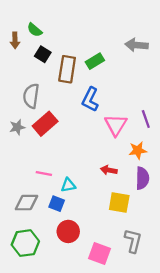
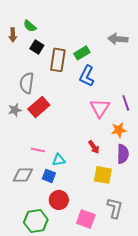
blue L-shape: (90, 99) -> (87, 76), moved
red arrow: (109, 170) -> (94, 147), turned -136
green hexagon: (25, 243) -> (36, 221), moved

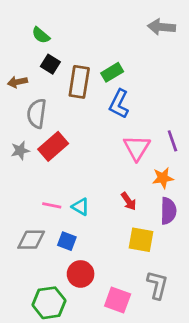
brown arrow: (13, 35) -> (17, 82), moved, turned 80
gray arrow: (118, 39) -> (161, 27), moved
cyan triangle: (59, 160) -> (81, 207), moved, turned 40

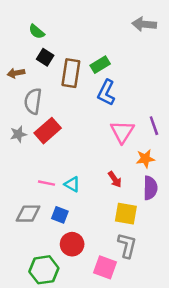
gray L-shape: (157, 285) -> (127, 245), moved

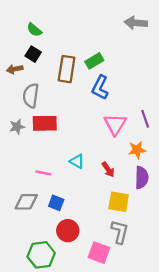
black square: (45, 57) -> (33, 54), moved
red rectangle: (48, 131) -> (45, 123), turned 40
cyan triangle: (72, 184) -> (77, 161), moved

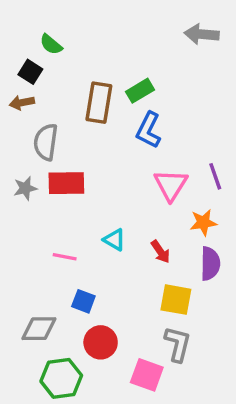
black square: (33, 54) -> (30, 72), moved
gray diamond: (26, 202) -> (39, 329), moved

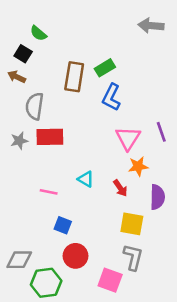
brown arrow: (22, 103) -> (17, 77), turned 36
orange star: (203, 223) -> (138, 166), moved
gray diamond: (39, 329) -> (19, 260), moved

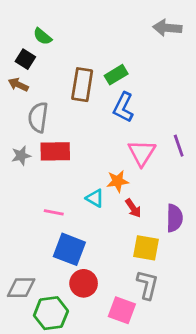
orange star: (138, 166) -> (118, 181), moved
blue square: (63, 225) -> (69, 249), size x1.6

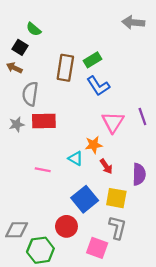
blue L-shape: (123, 107) -> (98, 86), turned -60
blue square: (69, 249) -> (85, 199), moved, turned 30

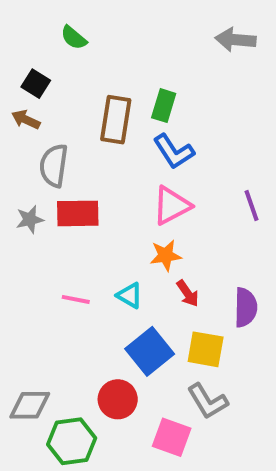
green semicircle: (34, 29) -> (74, 38), moved
green rectangle: (93, 60) -> (164, 106), turned -42
pink triangle: (113, 122) -> (172, 205), moved, turned 30
cyan triangle: (76, 158) -> (130, 295), moved
gray L-shape: (117, 228) -> (208, 401), turned 135

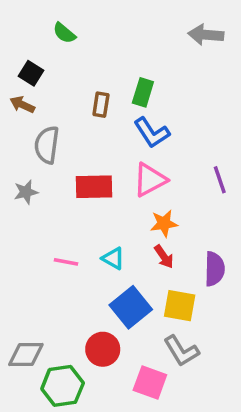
brown rectangle: (116, 120) -> (101, 105), size x0.6
red rectangle: (78, 213) -> (94, 187), moved
orange star: (166, 255) -> (164, 223), moved

